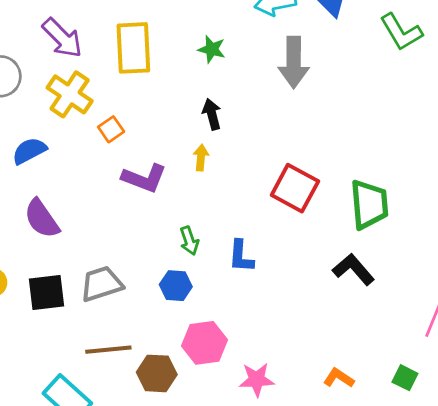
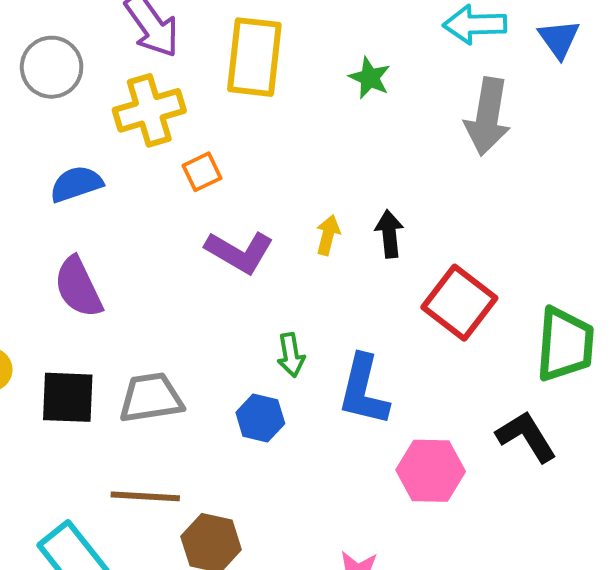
yellow cross: (70, 94) -> (149, 110), turned 30
black arrow: (212, 114) -> (389, 234), moved
blue L-shape: (241, 256) -> (363, 390), size x1.4
pink hexagon: (205, 343) -> (431, 471), moved

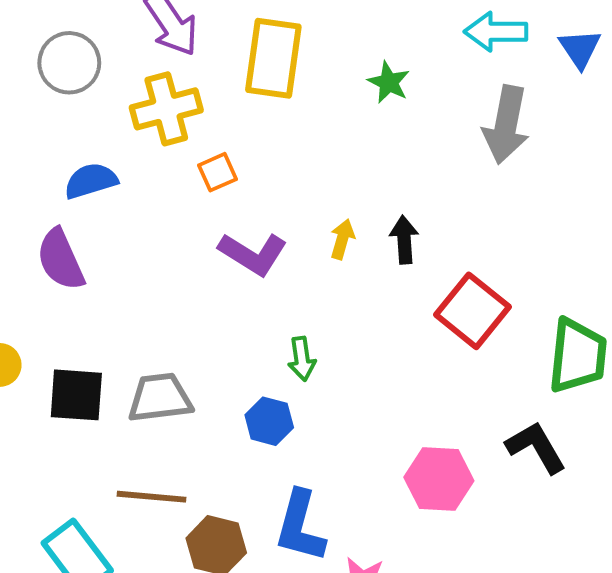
purple semicircle: (78, 287) -> (61, 260), moved
blue L-shape: (363, 390) -> (300, 526), moved

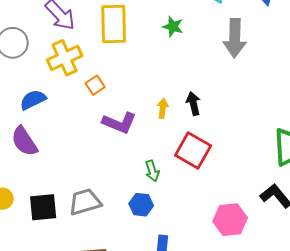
red square: (473, 311) -> (193, 151), moved

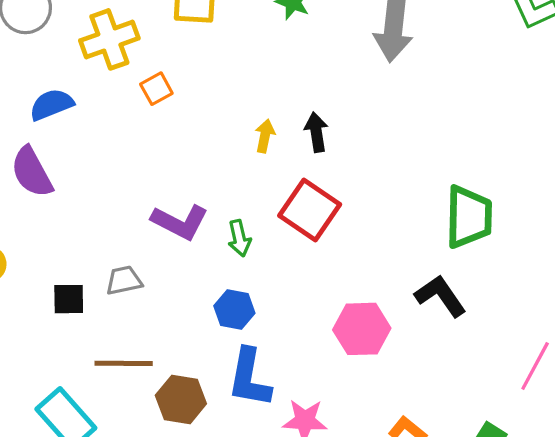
purple L-shape: (119, 123) -> (180, 222), moved
gray trapezoid: (85, 202) -> (124, 280), size x0.7
blue hexagon: (141, 205) -> (234, 309), moved
black square: (43, 207) -> (69, 299), moved, size x0.7

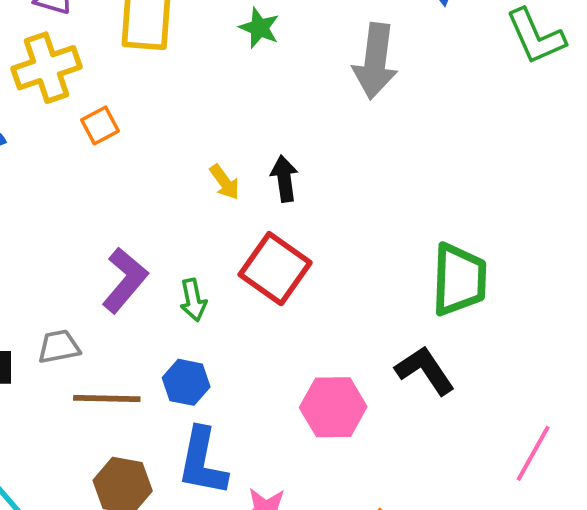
yellow arrow: (265, 136) -> (225, 182), turned 132
purple L-shape: (180, 222) -> (125, 280), turned -78
brown line: (124, 363) -> (107, 399), moved

